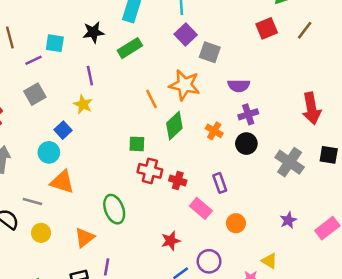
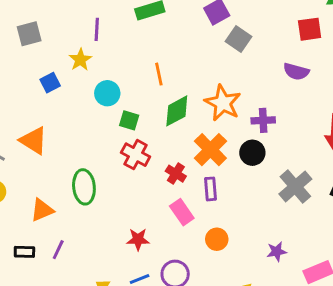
orange star: (185, 85) -> (223, 103), moved
purple semicircle: (239, 86) -> (296, 71), moved
orange cross: (214, 131) -> (210, 150), moved, size x1.6
cyan circle: (49, 152) -> (107, 93), moved
red cross: (178, 180) -> (176, 174), moved

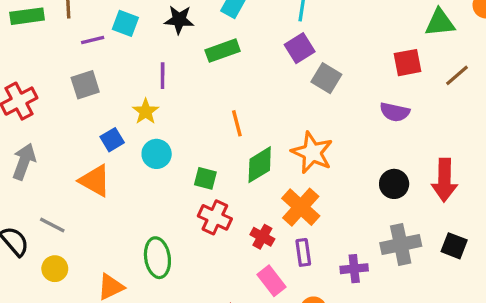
cyan circle: (107, 93) -> (157, 154), moved
purple cross: (263, 120) -> (354, 269), moved
orange triangle: (34, 141) -> (95, 181), moved
black circle: (252, 153) -> (394, 184), moved
gray cross: (295, 187) -> (401, 244), turned 32

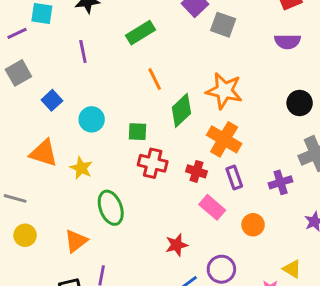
green rectangle: (223, 51) -> (140, 33), moved
yellow star: (146, 111) -> (81, 168), moved
blue square: (112, 140) -> (52, 100), moved

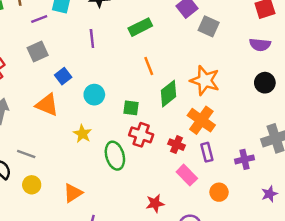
black circle: (300, 103) -> (265, 83), moved
orange triangle: (44, 153) -> (47, 105), moved
green ellipse: (111, 208) -> (115, 156), moved

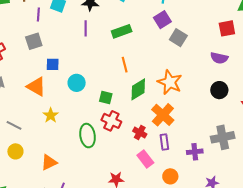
purple line: (39, 19) -> (38, 15), turned -72
purple line: (92, 38) -> (86, 28), moved
blue square: (63, 76) -> (53, 64), turned 32
yellow star: (82, 134) -> (51, 115), moved

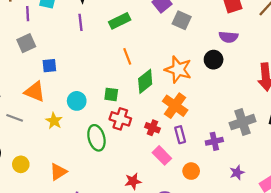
cyan circle: (77, 83) -> (77, 101), moved
black circle: (219, 90) -> (214, 60), moved
gray line: (14, 125) -> (15, 118), moved

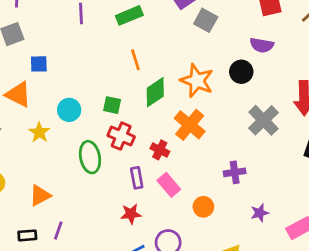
gray cross: (243, 122) -> (263, 120), moved, turned -30
purple rectangle: (180, 135) -> (137, 178), moved

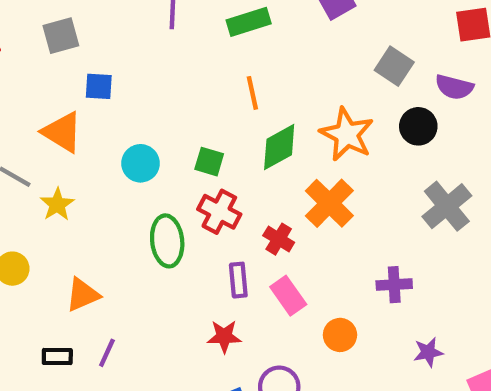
gray square: (206, 20) -> (394, 66), moved
yellow star: (39, 132) -> (57, 204), moved

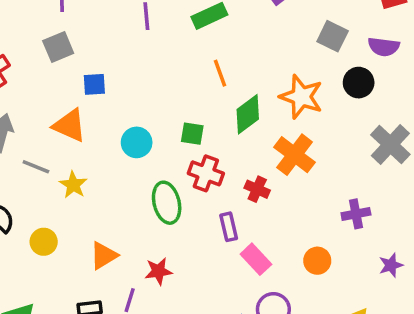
pink rectangle: (288, 296) -> (256, 259), moved
red star: (224, 336) -> (158, 271), moved

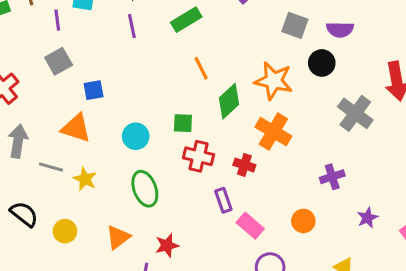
green ellipse: (167, 203) -> (145, 189), moved

